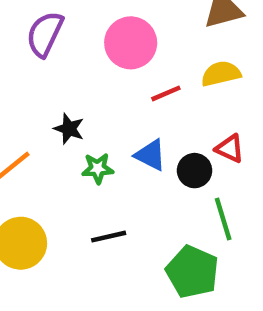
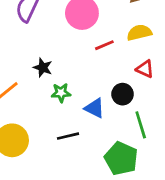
red triangle: (230, 149) -> (145, 69), moved
blue triangle: (150, 155) -> (95, 108), moved

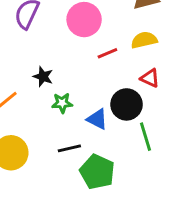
black circle: (123, 94) -> (127, 104), size x1.4
green pentagon: (121, 158) -> (97, 172), moved

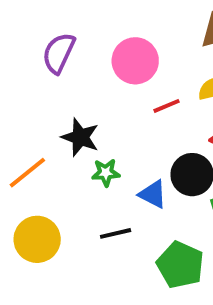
black star: (43, 77) -> (80, 137), size x1.4
green pentagon: (97, 172) -> (180, 265), moved

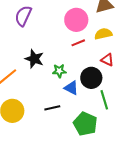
pink circle: (135, 61) -> (76, 20), moved
green star: (106, 173) -> (59, 71), moved

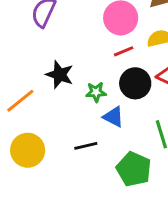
black circle: (91, 78) -> (135, 83), moved

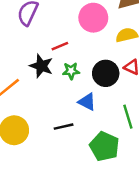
red line: (124, 51) -> (60, 46), moved
green star: (96, 92) -> (71, 71), moved

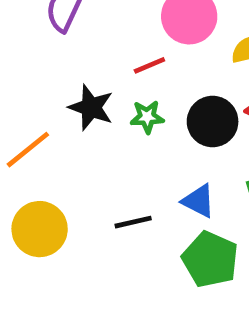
red line: (60, 46) -> (149, 65), moved
blue triangle: (87, 102) -> (199, 201), moved

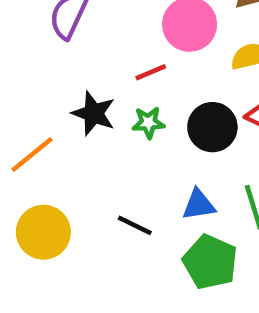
blue triangle: (199, 201) -> (199, 205), turned -36
black line: (133, 222) -> (135, 225), turned 39

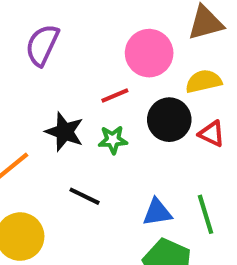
black circle: (212, 127) -> (169, 120), moved
black line: (135, 225) -> (85, 196), moved

